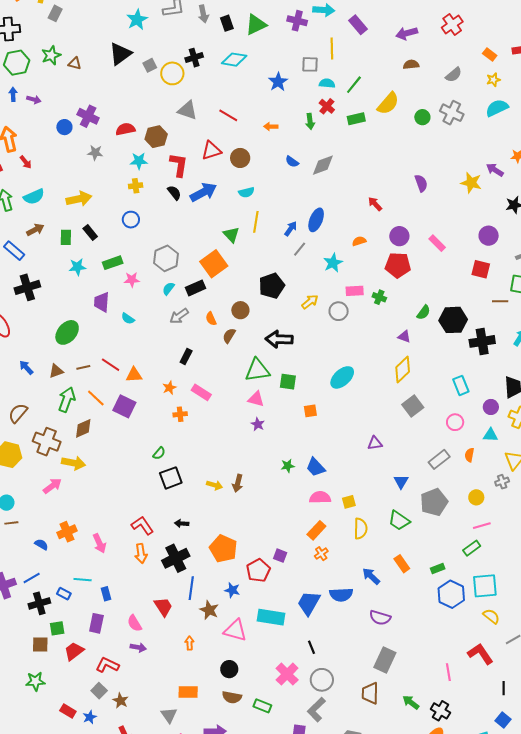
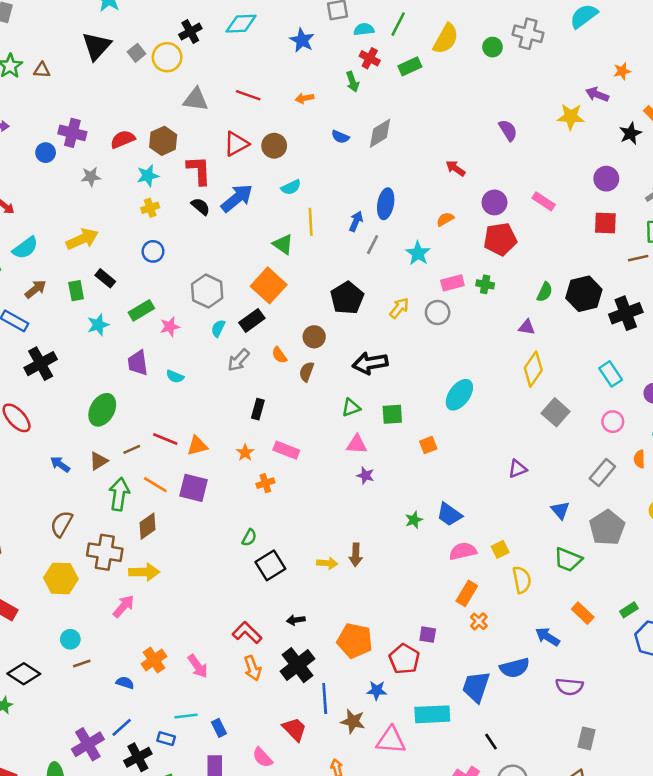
green triangle: (257, 370) -> (351, 408), size x0.6
gray rectangle: (385, 660) -> (587, 738), size x0.7

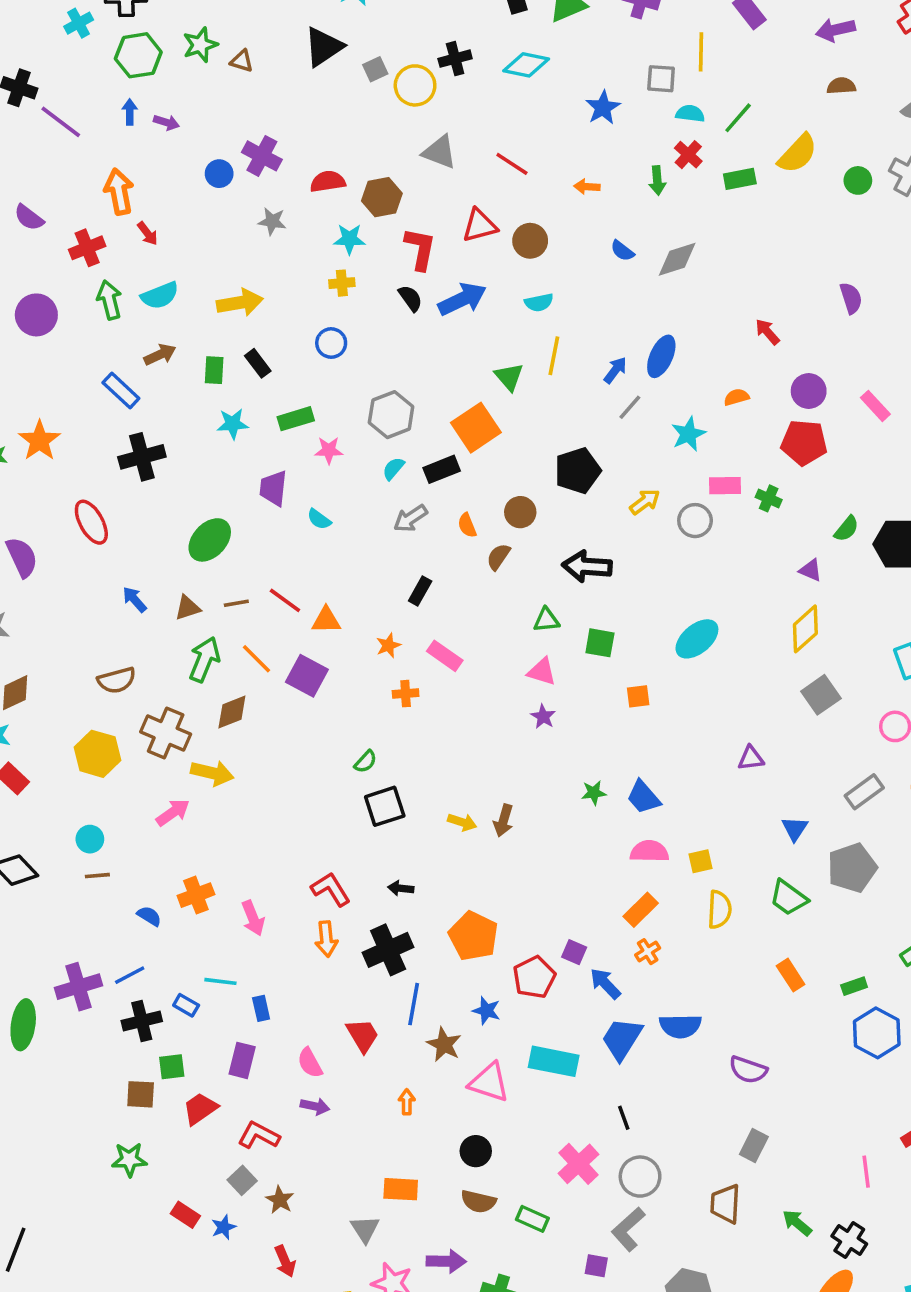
brown semicircle: (62, 524) -> (117, 680), turned -148
blue arrow: (547, 637) -> (605, 984), moved

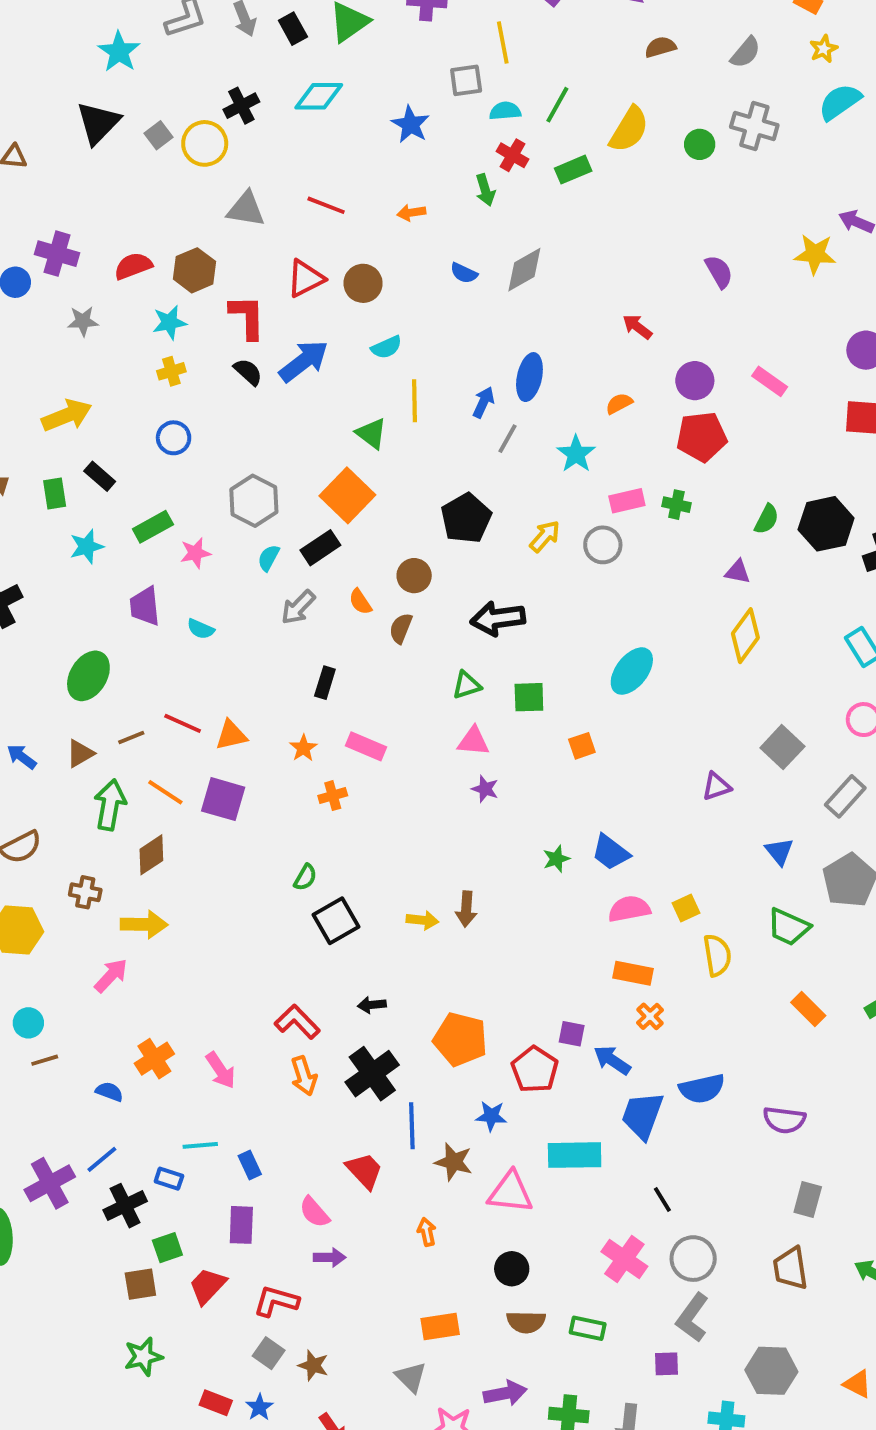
gray square: (821, 695) -> (782, 747), moved
brown cross: (166, 733) -> (85, 892), size x0.6
orange rectangle: (641, 910) -> (633, 973), turned 68

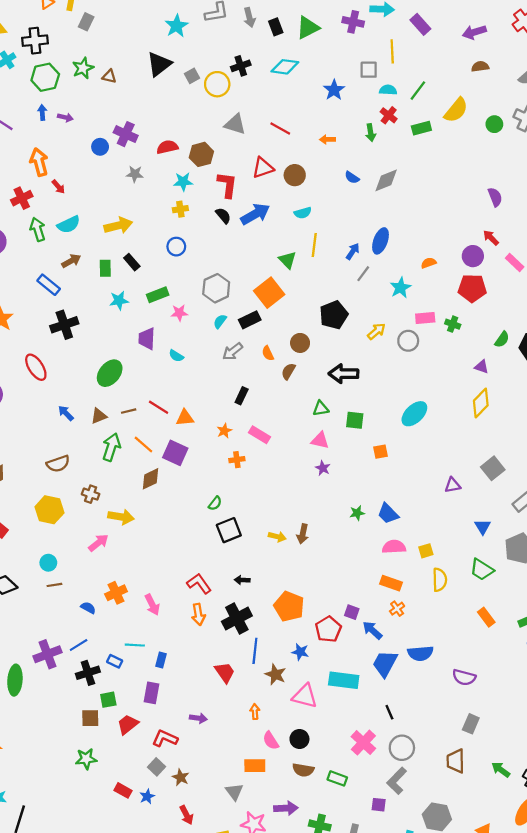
red arrow: (637, 327) -> (491, 238), moved
brown diamond: (151, 855) -> (150, 479), moved
blue rectangle: (250, 1165) -> (161, 660), turned 32
pink semicircle: (314, 1212) -> (271, 741), moved

